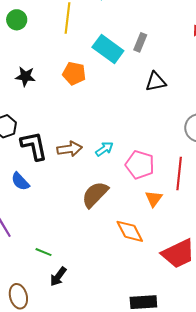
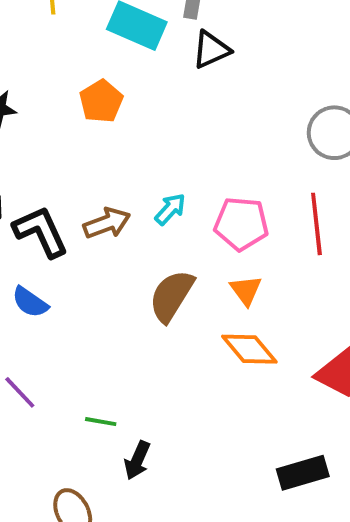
orange pentagon: (74, 73) -> (101, 101), moved, turned -30
black triangle: (156, 82) -> (211, 50), moved
orange triangle: (154, 199) -> (246, 290), moved

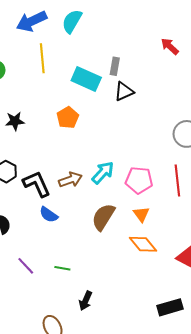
cyan arrow: (170, 209) -> (103, 173), size x1.4
blue semicircle: (30, 302) -> (49, 215), moved
green line: (101, 422) -> (62, 268), moved

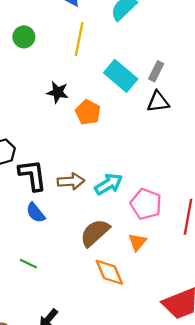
orange pentagon: (68, 118) -> (88, 112), turned -30
black star: (15, 121) -> (58, 92), moved
orange diamond: (143, 244) -> (109, 272), moved
green line: (62, 268) -> (28, 264), moved

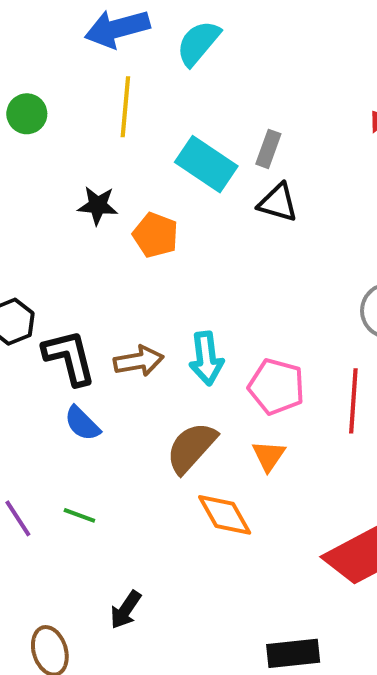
black triangle: (158, 102) -> (278, 203), turned 30
cyan arrow: (109, 184) -> (206, 358), turned 120

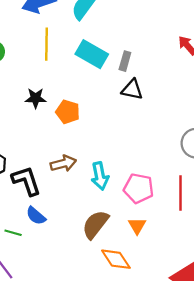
cyan rectangle: (206, 164) -> (92, 54), moved
brown arrow: (139, 361) -> (63, 164), moved
green line: (79, 515) -> (13, 233), moved

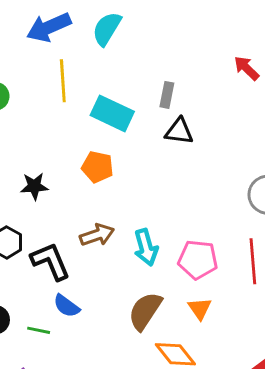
cyan rectangle: (92, 54) -> (112, 113), moved
black star: (36, 98) -> (34, 186), moved

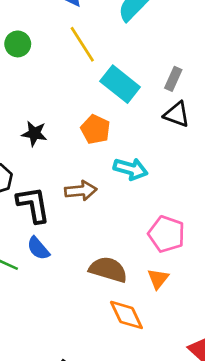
yellow line: (63, 81) -> (82, 44), turned -42
cyan arrow: (146, 247) -> (131, 169), moved, turned -72
brown semicircle: (145, 311) -> (108, 270), turned 60

